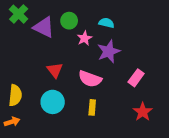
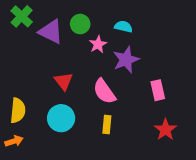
pink rectangle: (136, 78) -> (158, 90), turned -49
pink semicircle: (90, 79) -> (104, 91), turned 35

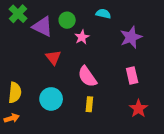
cyan semicircle: (123, 27) -> (103, 14), moved
purple star: (126, 60) -> (131, 37), moved
red triangle: (64, 81) -> (53, 57), moved

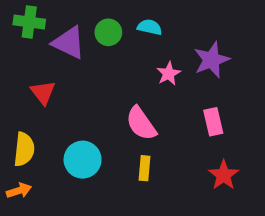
green cross: (18, 14) -> (29, 22), turned -36
cyan semicircle: (103, 14) -> (150, 27), moved
pink star: (82, 37) -> (169, 74), moved
red triangle: (53, 57) -> (43, 93), moved

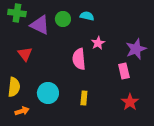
purple star: (212, 60) -> (136, 49), moved
pink semicircle: (141, 123) -> (79, 59), moved, turned 30
orange arrow: (19, 191) -> (22, 111), moved

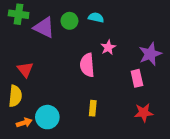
red triangle: (25, 54) -> (25, 70), moved
cyan circle: (48, 93) -> (47, 117), moved
red star: (130, 102) -> (144, 113), turned 30

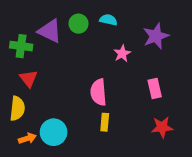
green cross: (19, 14) -> (21, 46), moved
purple star: (150, 54) -> (156, 36), moved
pink semicircle: (87, 65) -> (98, 92), moved

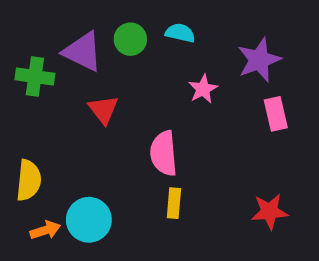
red triangle: (29, 78) -> (103, 110), moved
pink rectangle: (155, 88) -> (276, 114), moved

